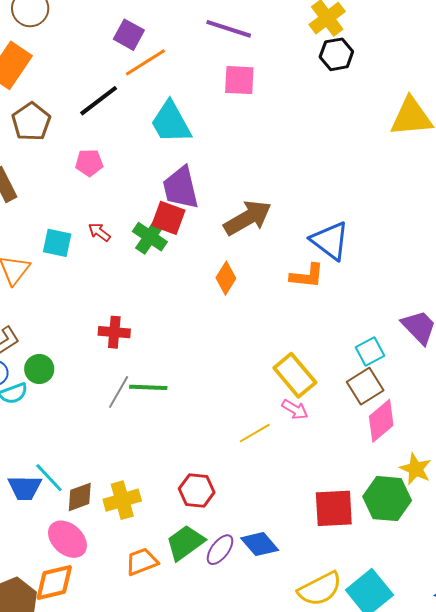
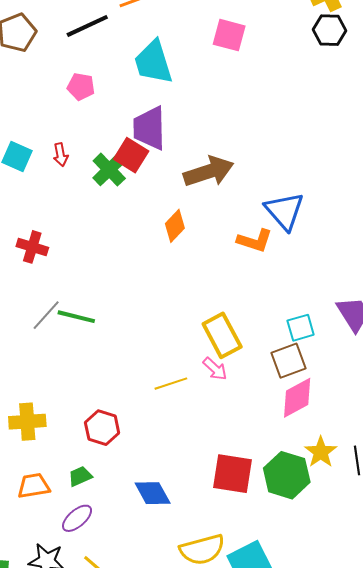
pink pentagon: (89, 163) -> (81, 87), moved
red arrow: (99, 232) -> (61, 155), turned -150
red cross: (114, 332) -> (32, 247), moved
green trapezoid: (185, 543) -> (80, 476), size x0.6
purple ellipse: (220, 550) -> (77, 518), moved

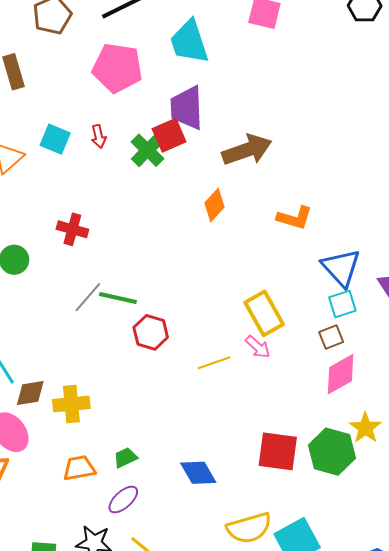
pink pentagon: (81, 87) -> (117, 68), size x1.8
red square: (131, 155) -> (169, 135), turned 36
blue triangle: (284, 211) -> (341, 268), moved
brown square: (288, 361) -> (331, 337), size x0.7
red hexagon: (102, 428) -> (151, 332), moved

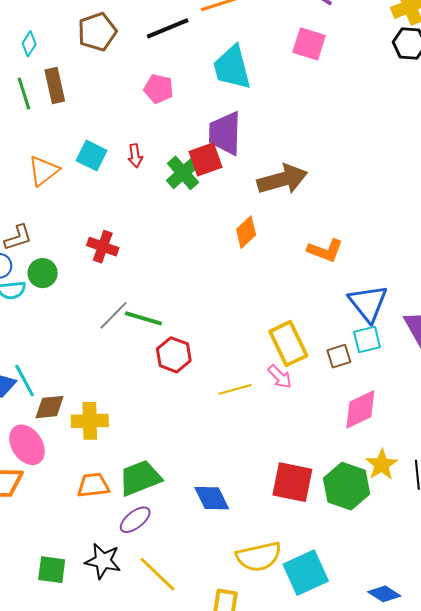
pink pentagon: (117, 68) -> (159, 89), size x0.6
brown square: (331, 337) -> (339, 356), moved
green trapezoid: (125, 458) -> (140, 478), size x1.8

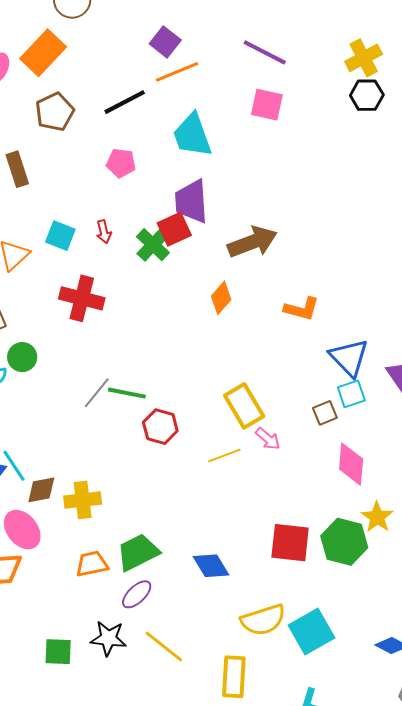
red cross: (103, 247) -> (82, 298), moved, size x1.4
yellow rectangle: (288, 344) -> (244, 406), moved
pink diamond: (360, 409) -> (351, 464), turned -54

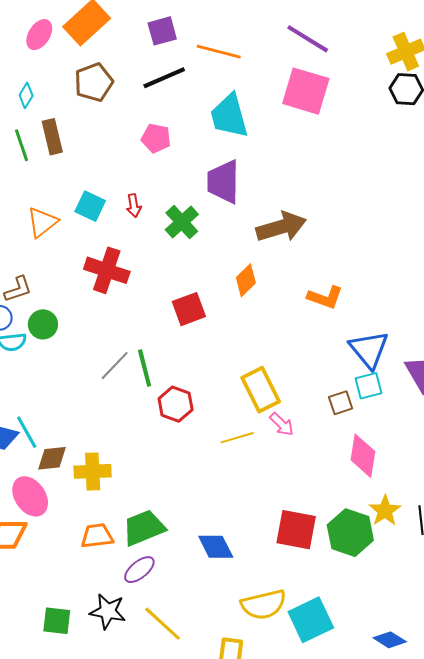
purple square: (165, 42) -> (162, 31), moved, turned 32
orange line: (177, 72) -> (219, 52), turned 33
pink square: (267, 105) -> (306, 91), size x1.4
red square: (174, 229) -> (189, 309), moved
green line: (127, 393) -> (145, 368), turned 60

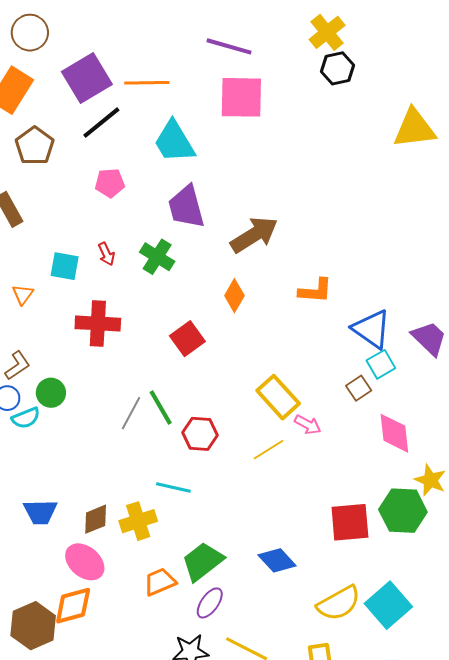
purple square: (162, 31) -> (87, 78), size x1.6
orange triangle: (42, 222) -> (23, 294), size x0.7
cyan line: (27, 432) -> (173, 488), moved, turned -32

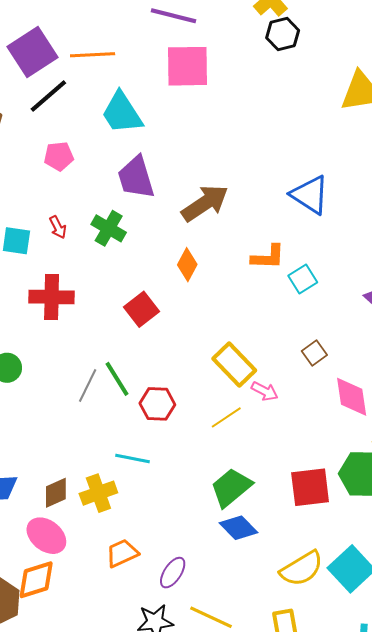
blue triangle: (372, 329) -> (310, 195), moved
cyan square: (381, 364) -> (303, 279), moved
green trapezoid: (203, 561) -> (231, 488), moved

